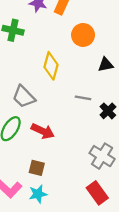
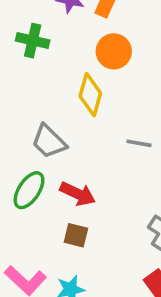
orange circle: (83, 35) -> (114, 51), moved
brown square: (37, 168) -> (76, 235), moved

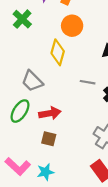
green cross: (33, 41) -> (22, 19), turned 30
red arrow: (78, 194) -> (50, 113), turned -35

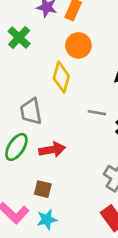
gray trapezoid: (32, 81) -> (31, 111), turned 35
brown square: (49, 139) -> (43, 189), moved

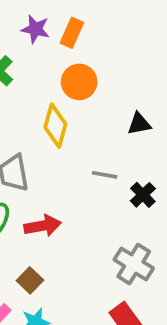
brown square: (43, 189) -> (30, 280), turned 30

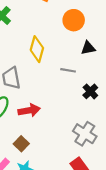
orange circle: (79, 82) -> (74, 20), moved
gray line: (105, 175) -> (68, 70), moved

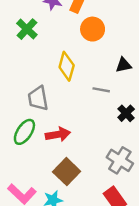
orange circle: (74, 20) -> (93, 29), moved
brown square: (21, 144) -> (67, 172), moved, size x1.5

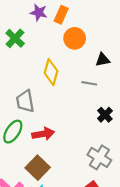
black triangle: (124, 65) -> (103, 60), moved
gray line: (101, 90) -> (89, 83), moved
brown square: (67, 172) -> (38, 168), moved

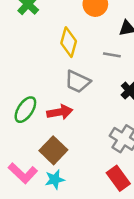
gray trapezoid: (25, 101) -> (78, 82), moved, turned -55

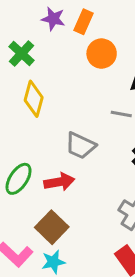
yellow diamond: (69, 42) -> (34, 99), moved

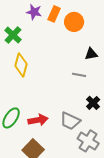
orange circle: (102, 54) -> (74, 22), moved
gray trapezoid: (80, 146) -> (70, 121), moved

